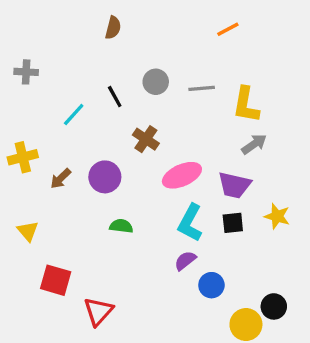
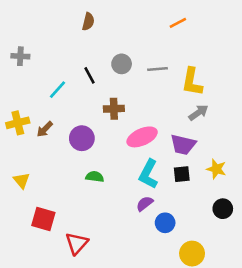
brown cross: (146, 139) -> (114, 109), turned -36
brown arrow: (61, 179) -> (45, 129), moved
black circle: (274, 306) -> (223, 209), moved

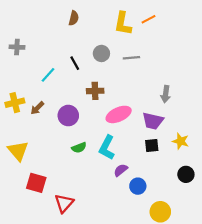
yellow L-shape: (192, 82) -> (123, 24), moved
gray arrow: (198, 113) -> (166, 94), turned 133
cyan L-shape: (148, 174) -> (107, 148), moved
green semicircle: (95, 177) -> (79, 148), turned 152
yellow triangle: (22, 180) -> (18, 151), size x1.5

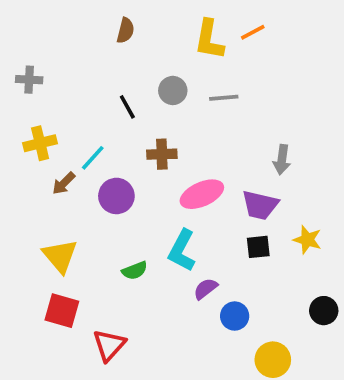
cyan line: (48, 75) -> (93, 158), moved
yellow cross: (15, 103) -> (40, 143), moved
green semicircle: (79, 148) -> (135, 271), moved
yellow triangle: (18, 151) -> (60, 256), moved
black circle: (186, 174) -> (324, 311), moved

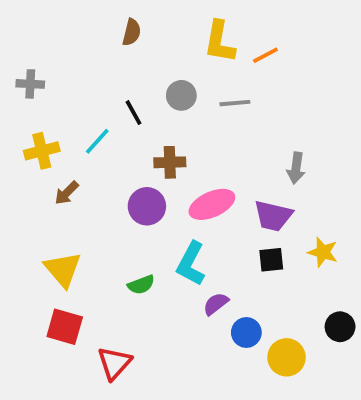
orange line: (253, 32) -> (265, 55), moved
cyan line: (93, 158) -> (97, 141), moved
purple circle: (116, 196) -> (147, 206), moved
yellow circle: (273, 360) -> (286, 357), moved

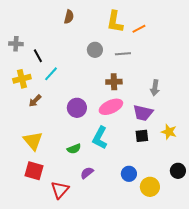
black line: (134, 113) -> (38, 56), moved
brown cross: (170, 162) -> (114, 82), moved
purple semicircle: (216, 304) -> (87, 173), moved

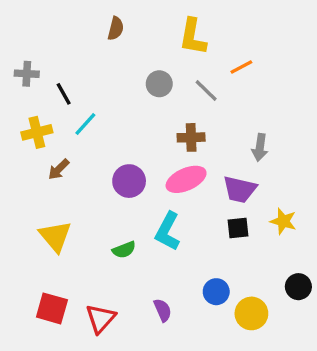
orange line: (139, 29) -> (241, 67), moved
gray line: (123, 54) -> (206, 90), turned 49
red square: (34, 171) -> (52, 308), moved
purple semicircle: (87, 173) -> (163, 310), moved, turned 104

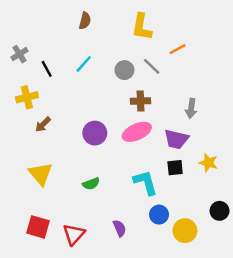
gray cross: (27, 74) -> (19, 54), turned -35
gray circle: (159, 84) -> (124, 70), moved
cyan line: (85, 124) -> (84, 64), moved
cyan L-shape: (168, 231) -> (145, 182), moved, turned 136

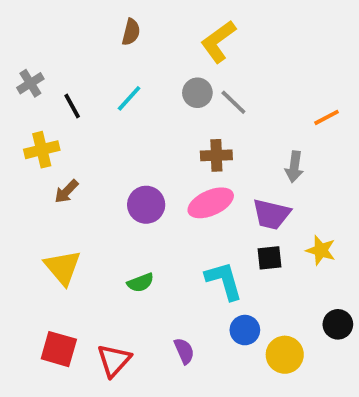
yellow L-shape: (142, 27) -> (218, 41), turned 44
orange line: (178, 49) -> (326, 117), moved
gray circle: (124, 70) -> (197, 93), moved

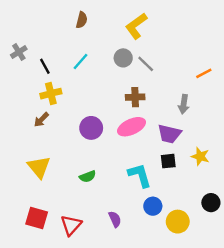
yellow cross: (42, 150) -> (51, 94), moved

